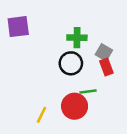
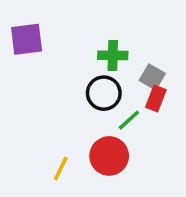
red rectangle: (106, 67) -> (156, 98), turned 42
green line: (88, 92) -> (129, 120), moved, turned -35

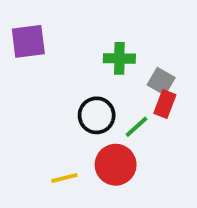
black circle: (104, 93) -> (97, 115), moved
yellow line: (61, 169) -> (64, 178), turned 50

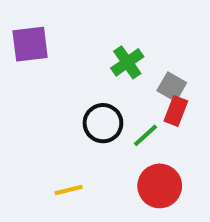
green cross: (119, 58) -> (127, 62), turned -36
red circle: (116, 165) -> (160, 186), moved

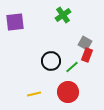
green cross: (127, 62) -> (63, 15), moved
red circle: (160, 186) -> (68, 92), moved

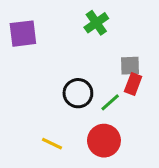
gray square: (85, 43) -> (130, 66), turned -32
yellow line: (34, 94) -> (52, 144), turned 40

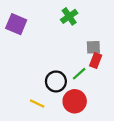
purple square: (23, 34) -> (16, 24), turned 30
black circle: (78, 93) -> (56, 81), moved

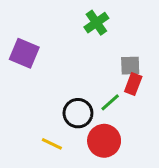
purple square: (16, 24) -> (24, 53), moved

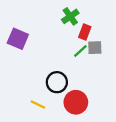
red rectangle: (133, 84) -> (85, 32), moved
green line: (110, 102) -> (80, 51), moved

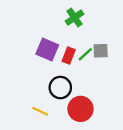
red rectangle: (85, 32) -> (69, 56), moved
purple square: (18, 39) -> (47, 50), moved

